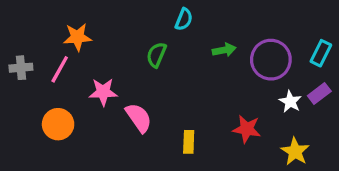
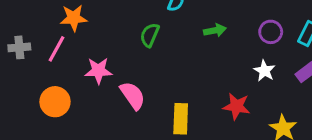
purple circle: (271, 60) -> (271, 32), moved, size x0.6
white star: (290, 102) -> (264, 71), moved
yellow rectangle: (189, 142) -> (181, 119), size x1.4

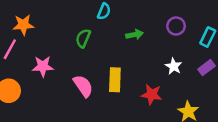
purple circle: (271, 32) -> (176, 26), moved
pink semicircle: (133, 96) -> (83, 86), moved
yellow rectangle: (181, 119) -> (115, 80), moved

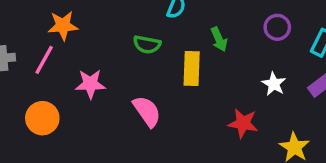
green arrow: (134, 35) -> (219, 39), turned 77
green semicircle: (83, 38) -> (147, 44), turned -102
yellow rectangle: (115, 80) -> (192, 68), moved

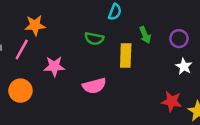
purple circle: (277, 27) -> (179, 39), moved
pink semicircle: (147, 111) -> (94, 86), turned 110
red star: (243, 123) -> (172, 101), moved

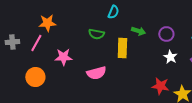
green arrow: (145, 35) -> (138, 31), turned -48

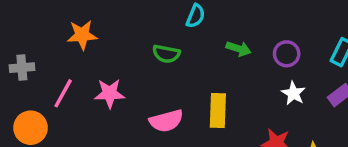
pink line: (36, 43) -> (63, 93), moved
yellow rectangle: (122, 48) -> (218, 111), moved
orange circle: (35, 77) -> (31, 128), moved

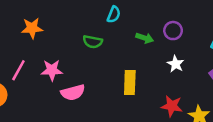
purple circle: (287, 54) -> (173, 31), moved
white star: (293, 93) -> (176, 64), moved
pink semicircle: (166, 121) -> (73, 92), moved

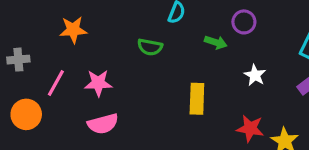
purple circle: (173, 31) -> (244, 22), moved
pink semicircle: (73, 92) -> (103, 124), moved

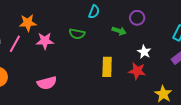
pink line: (56, 83) -> (15, 44), moved
pink star: (98, 83) -> (45, 41), moved
red star: (250, 128) -> (137, 71), moved

